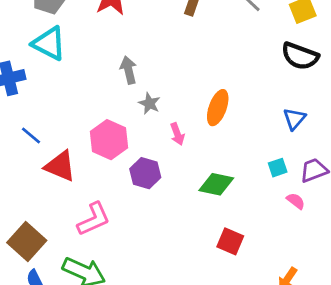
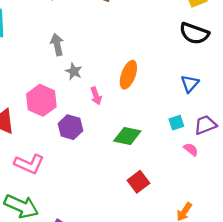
pink L-shape: (94, 219) -> (29, 164), turned 48
red square: (230, 241) -> (138, 182), turned 30

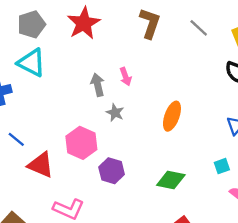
pink arrow: (96, 96) -> (125, 77), moved

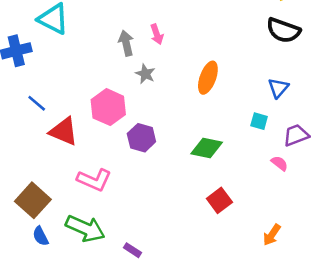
cyan square: (222, 166) -> (259, 121), moved, turned 35

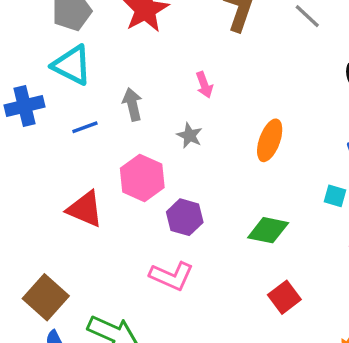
gray arrow: (126, 43) -> (132, 104), moved
blue line: (37, 103) -> (85, 127), moved, turned -60
pink L-shape: (94, 180) -> (172, 276), moved

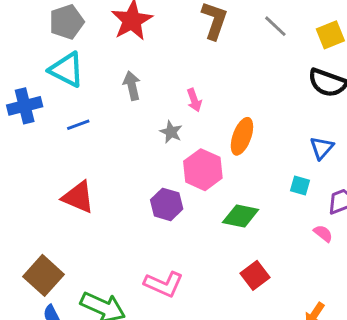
pink arrow: (204, 85) -> (194, 100), moved
gray arrow: (132, 104) -> (132, 86), moved
pink hexagon: (142, 178) -> (203, 170), moved
pink L-shape: (172, 276) -> (164, 284), moved

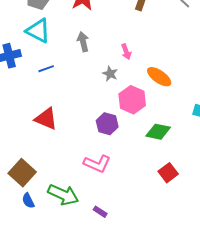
orange ellipse: (242, 136) -> (159, 77), turned -75
pink L-shape: (164, 284) -> (97, 164), moved

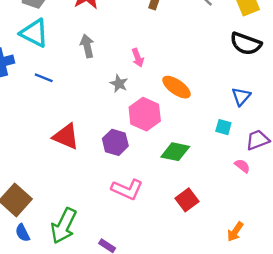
blue line: (46, 69) -> (44, 78), turned 42
red triangle: (46, 119) -> (66, 136), moved
pink L-shape: (97, 164) -> (127, 189), moved
green arrow: (63, 195) -> (64, 226), turned 92

